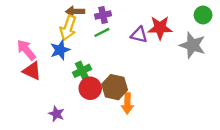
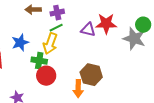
green circle: (203, 15) -> (143, 25), moved
yellow arrow: (68, 28) -> (50, 44), moved
green cross: (82, 71) -> (39, 61), turned 35
brown hexagon: (115, 87) -> (91, 75), moved

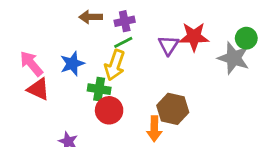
purple triangle: (88, 30) -> (168, 45), turned 49

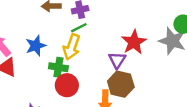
red star: (194, 37) -> (134, 42), moved, turned -30
purple triangle: (168, 45) -> (117, 60), moved

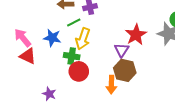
green line: (79, 28) -> (74, 22), moved
blue star: (36, 46) -> (52, 38), turned 30

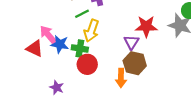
red star: (136, 35) -> (146, 26), turned 30
pink arrow: (23, 38) -> (48, 35), moved
blue star: (52, 38) -> (60, 44), moved

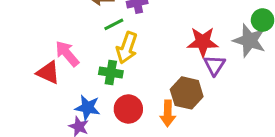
purple triangle: (131, 42) -> (214, 65), moved
blue star: (60, 44) -> (88, 108), moved
red circle: (87, 64) -> (128, 109), moved

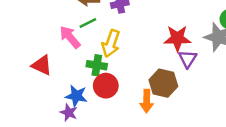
green line: (114, 24) -> (88, 23), moved
pink arrow: (67, 54) -> (70, 37), moved
red circle: (128, 109) -> (106, 86), moved

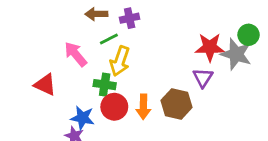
green line: (88, 23) -> (109, 39), moved
red star: (177, 38) -> (210, 47), moved
orange arrow: (147, 101) -> (143, 107), moved

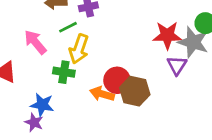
purple triangle: (203, 78) -> (177, 65), moved
red circle: (114, 107) -> (117, 80), moved
orange arrow: (143, 107) -> (102, 94), turned 105

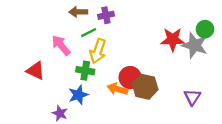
purple triangle: (177, 65) -> (192, 97), moved
blue star: (42, 105) -> (78, 95), moved, turned -30

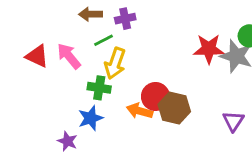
red triangle: (36, 71) -> (37, 56), moved

